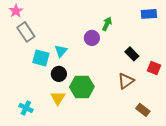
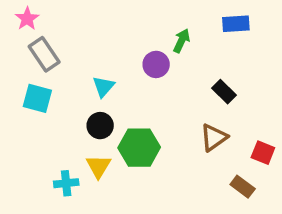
blue rectangle: (149, 14) -> (236, 24), moved
cyan square: (41, 58) -> (37, 98), moved
red square: (154, 68) -> (263, 153), moved
cyan cross: (26, 108) -> (66, 183), moved, turned -32

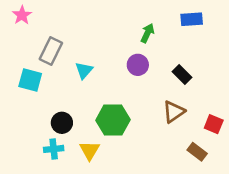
gray rectangle: (44, 54) -> (51, 51), moved, turned 60
purple circle: (156, 64) -> (138, 65), moved
black circle: (100, 126) -> (62, 123), moved
yellow triangle: (98, 166) -> (90, 150), moved

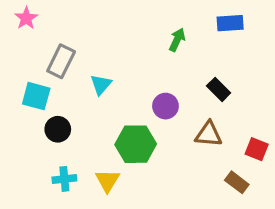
purple circle: (138, 65) -> (165, 106), moved
brown triangle: (174, 112) -> (209, 134), turned 40
black circle: (62, 123) -> (58, 129), moved

